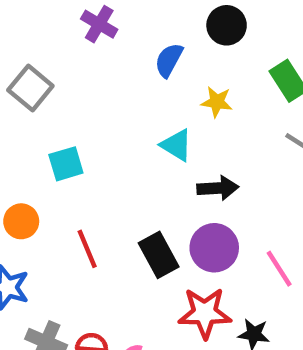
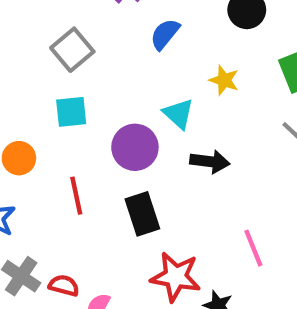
blue semicircle: (169, 60) -> (165, 34), moved
gray square: (30, 88) -> (72, 50), moved
purple circle: (214, 248) -> (135, 147), moved

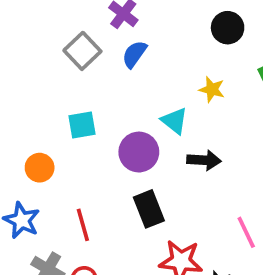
blue semicircle: (165, 34) -> (134, 54), moved
gray square: (72, 50) -> (82, 51), moved
red line: (76, 196) -> (83, 225), moved

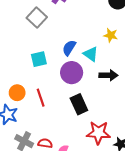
blue semicircle: (134, 54) -> (69, 48), moved
orange circle: (40, 168) -> (17, 93), moved
red line: (83, 225) -> (41, 98), moved

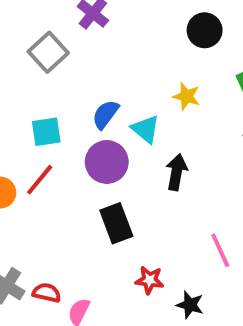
black arrow: (108, 75) -> (177, 172), turned -84
red line: (41, 98) -> (40, 180), moved, turned 54
red star: (98, 133) -> (150, 280), size x0.6

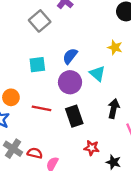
cyan triangle: (146, 129) -> (97, 74), moved
black arrow: (177, 172) -> (114, 109), moved
red line: (40, 180) -> (42, 108), moved, turned 60

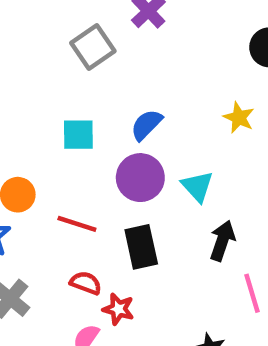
cyan triangle: (97, 74) -> (197, 186), moved
red star: (92, 148) -> (118, 309), moved
red semicircle: (35, 153) -> (86, 283), moved

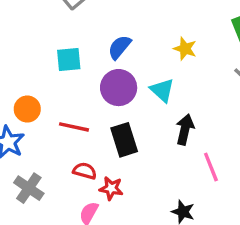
yellow star: (239, 118) -> (185, 49), moved

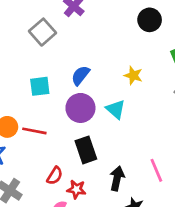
red line: (74, 127) -> (34, 131), moved
black arrow: (185, 129) -> (117, 178), moved
red semicircle: (85, 171) -> (55, 176), turned 108

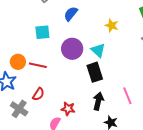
blue semicircle: (80, 75) -> (71, 14), moved
black rectangle: (86, 150) -> (95, 72), moved
red semicircle: (55, 176) -> (38, 94), moved

